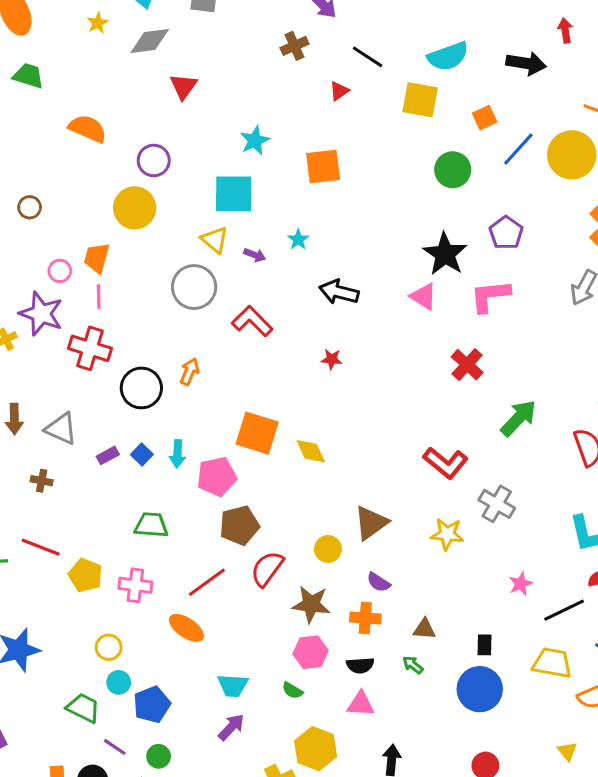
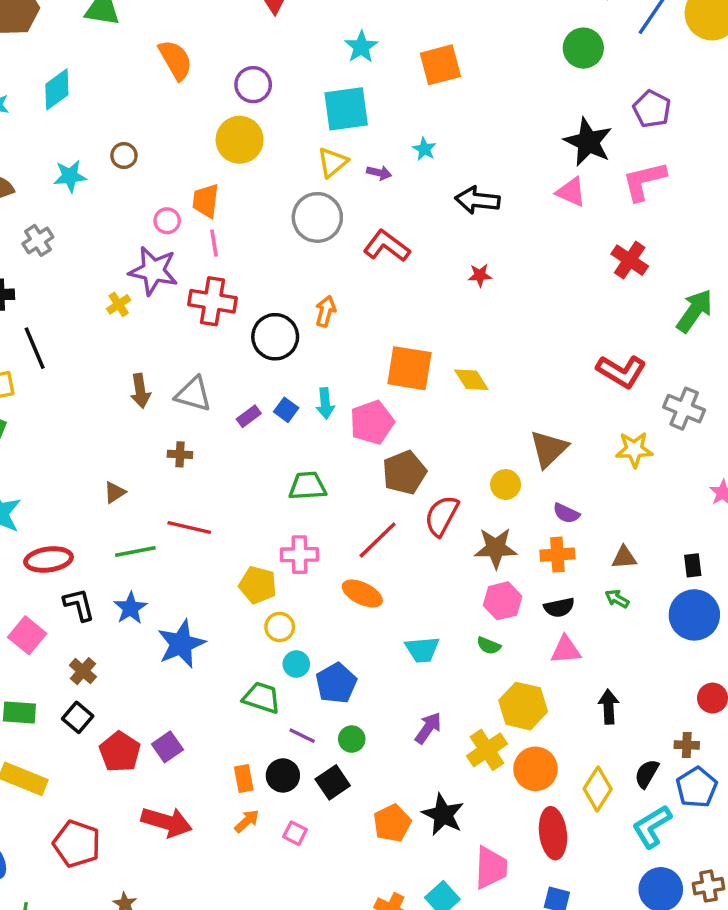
orange semicircle: (88, 129) -> (175, 60), turned 45
yellow triangle: (215, 240) -> (333, 162), turned 48
yellow pentagon: (85, 575) -> (258, 585), moved
purple arrow: (231, 727) -> (428, 728), moved

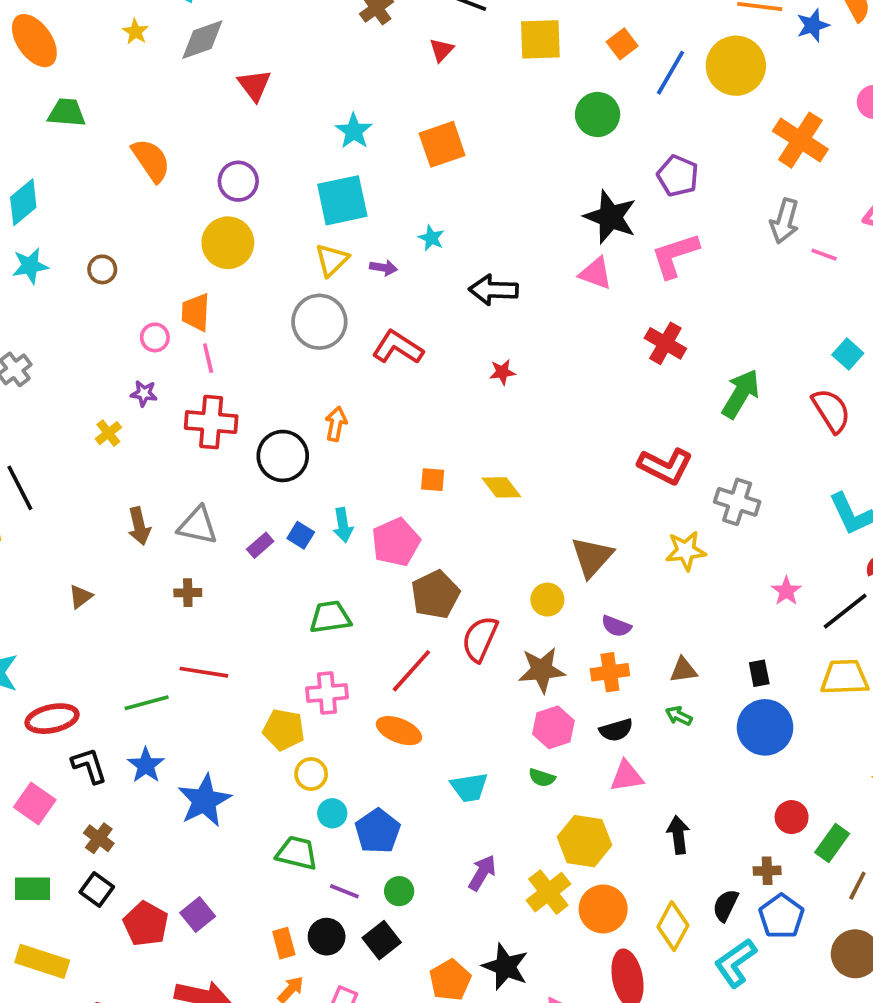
cyan star: (70, 176) -> (30, 266), moved
purple star: (153, 271) -> (144, 393), size x0.5
orange square: (409, 368) -> (433, 480), size x0.5
brown triangle: (115, 492) -> (81, 597), moved

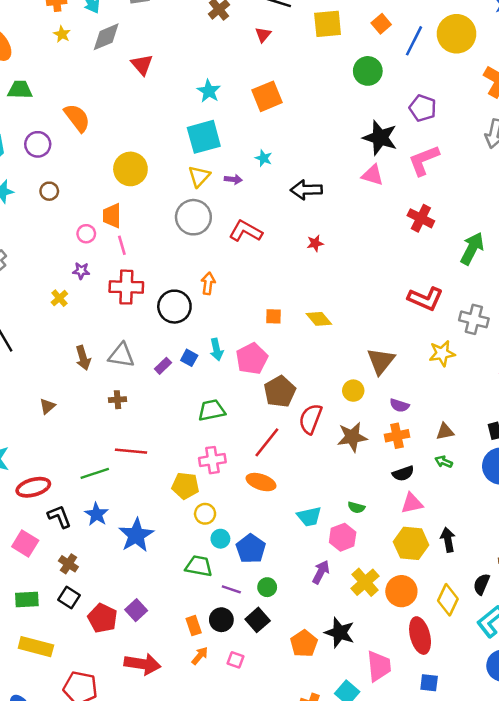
purple circle: (238, 181) -> (38, 144), moved
pink hexagon: (553, 727) -> (343, 537), moved
yellow hexagon: (585, 841) -> (411, 543), moved

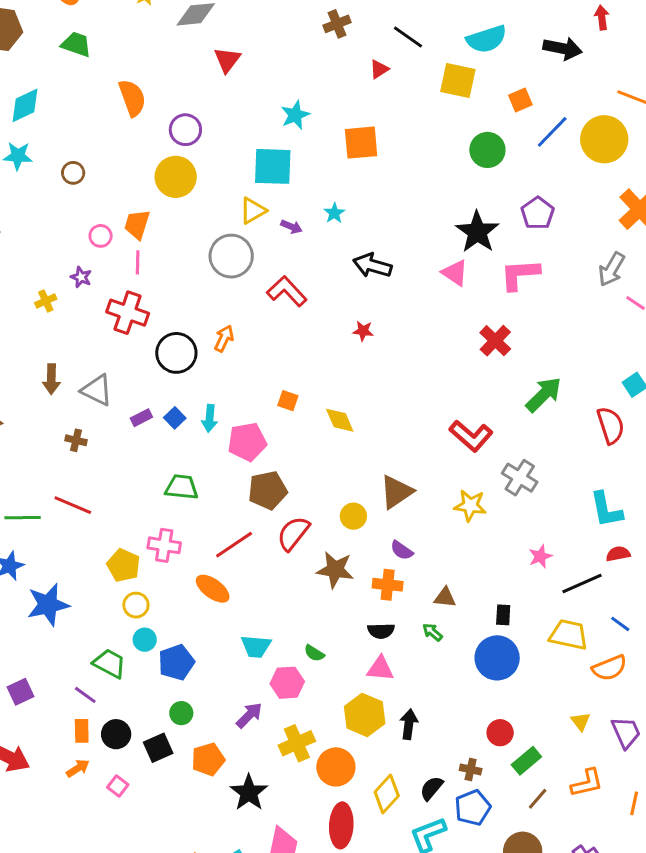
purple circle: (38, 144) -> (185, 130), moved
purple line: (231, 589) -> (85, 695), moved
orange pentagon: (304, 644) -> (208, 759), moved

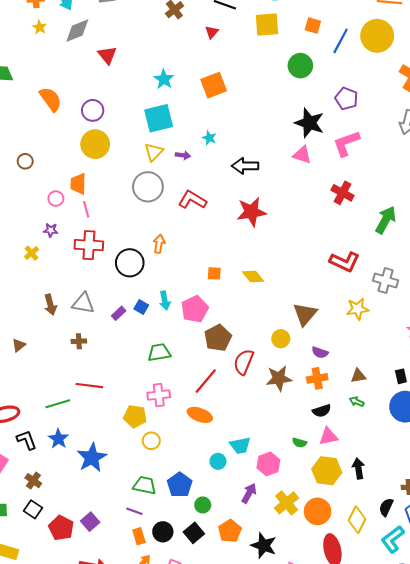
orange square: (520, 100) -> (313, 26), turned -35
red star: (363, 331) -> (251, 212), size x2.0
cyan circle: (145, 640) -> (218, 461), moved
green semicircle: (314, 653) -> (299, 443), moved
blue pentagon: (176, 662) -> (180, 485), moved

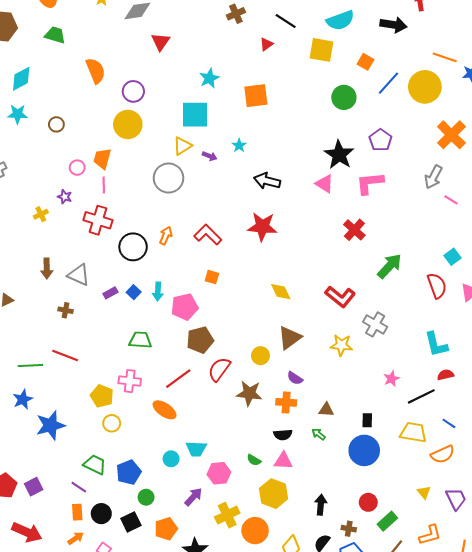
red L-shape: (192, 200) -> (208, 235), moved
yellow diamond: (253, 277) -> (281, 292), moved
black arrow: (358, 468) -> (321, 505), moved

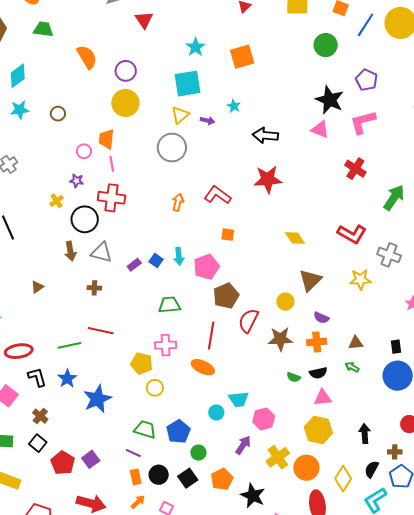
black circle: (133, 247) -> (85, 219), moved
red line: (178, 379) -> (211, 336), turned -36
green semicircle: (254, 460) -> (294, 377), moved

